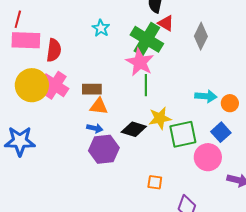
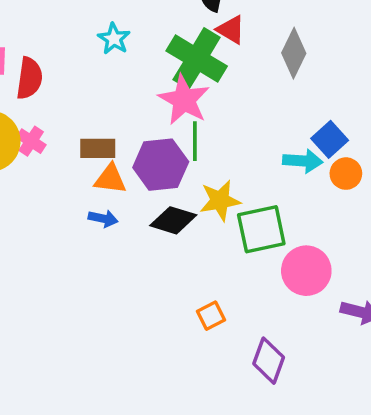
pink cross: (55, 85) -> (31, 141), size x0.6
blue square: (221, 132) -> (330, 139), moved
purple hexagon: (104, 149) -> (161, 165), moved
orange square: (155, 182) -> (211, 316), turned -35

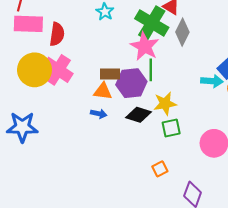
gray diamond: (294, 53) -> (182, 32), moved
pink cross: (31, 141) -> (58, 70), size x1.8
brown rectangle: (98, 148) -> (110, 74), moved
green square: (261, 229) -> (171, 128), moved, size x0.7

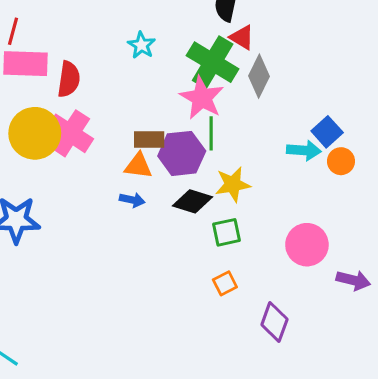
green square: (171, 128) -> (227, 232), moved

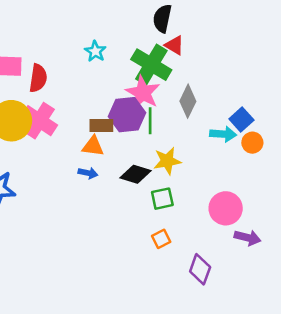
gray diamond: (259, 76) -> (188, 101), moved
purple hexagon: (182, 153) -> (127, 115), moved
purple arrow: (353, 280) -> (248, 238), moved

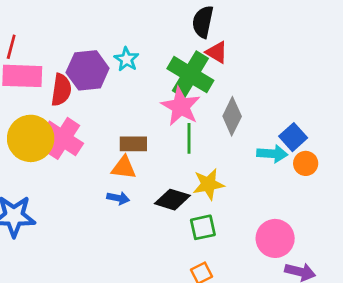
purple hexagon: (127, 115) -> (88, 70), moved

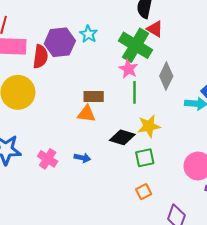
pink star: (181, 106) -> (128, 69), size x0.7
pink cross: (63, 138) -> (48, 159), moved, size x0.7
blue arrow: (118, 198) -> (82, 158), moved

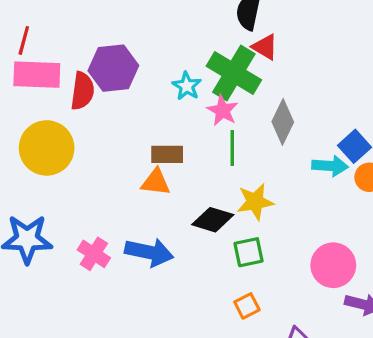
cyan star: (88, 34) -> (187, 86), moved
blue arrow: (82, 158) -> (149, 252), size x1.8

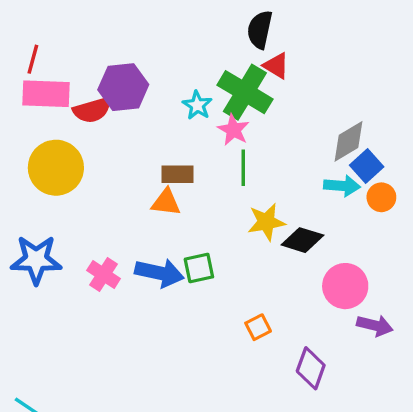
red semicircle: (82, 91) -> (92, 110), turned 66
gray diamond: (283, 122) -> (349, 141), moved, turned 33
black diamond: (213, 220) -> (302, 240), moved
green square: (249, 252) -> (199, 268), moved

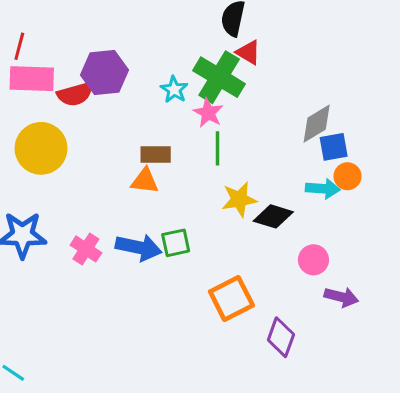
blue square: (367, 166) -> (334, 147), turned 32
cyan arrow: (342, 186) -> (323, 189), moved
pink circle: (345, 286) -> (313, 260), size x0.7
orange square: (258, 327) -> (231, 299), size x1.8

